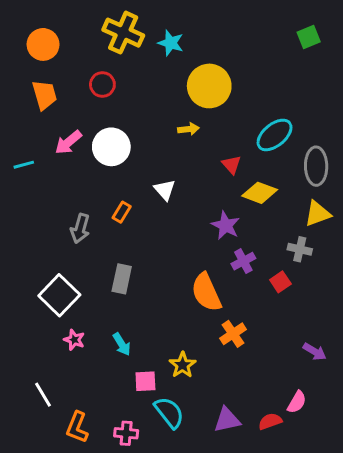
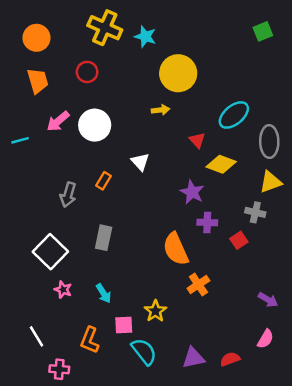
purple cross: (243, 261) -> (207, 223), turned 30
pink semicircle: (297, 402) -> (265, 339), moved
orange L-shape: (77, 427) -> (90, 340), moved
pink cross: (126, 433) -> (59, 369), moved

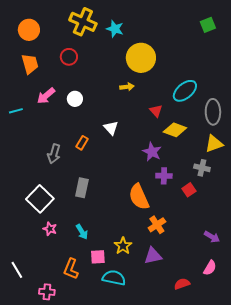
white circle: (95, 125) -> (75, 99), size x0.6
white line: (36, 336) -> (17, 270), moved
cyan semicircle: (144, 352) -> (114, 278), turned -40
purple triangle: (193, 358) -> (153, 256), moved

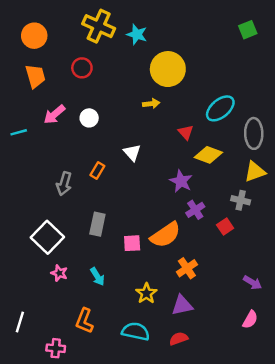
purple cross: (164, 176) -> (195, 210), turned -35
orange semicircle: (139, 197) -> (165, 235), turned -100
pink square: (98, 257) -> (132, 243), moved
white line: (17, 270) -> (20, 322), turned 48
red semicircle: (182, 284) -> (179, 339), moved

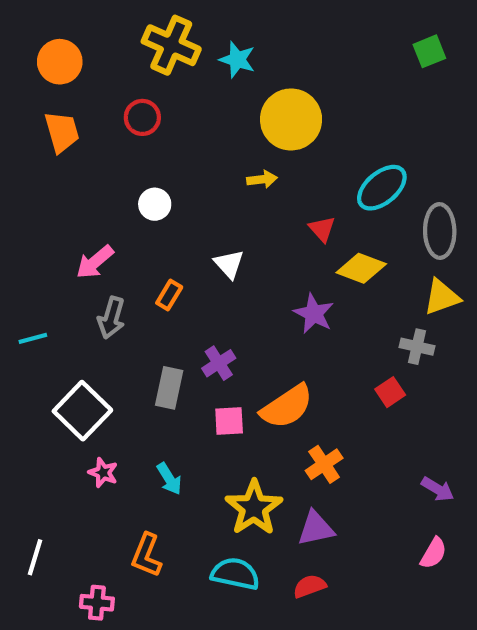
pink arrow: (55, 114) -> (95, 262), moved
cyan line: (19, 132) -> (33, 338), moved
purple cross: (195, 210) -> (219, 363), moved
yellow star: (146, 293) -> (254, 508), size x1.5

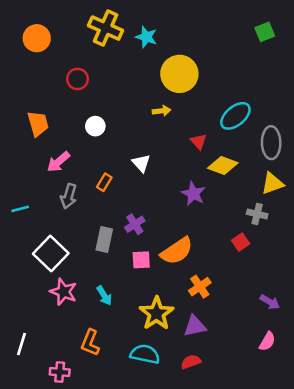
red circle: (142, 117) -> (77, 79), moved
orange trapezoid: (62, 132) -> (38, 124), moved
pink star: (103, 473) -> (63, 292), size x1.5

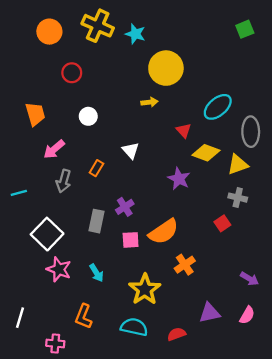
orange circle: (37, 38) -> (49, 32), moved
yellow triangle: (272, 183) -> (238, 165), moved
purple triangle: (195, 326) -> (209, 313), moved

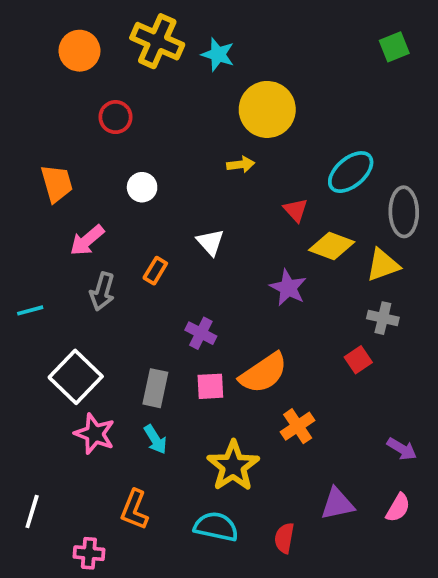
purple cross: (125, 207) -> (201, 333), turned -30
gray rectangle: (96, 221) -> (155, 388), moved
red semicircle: (177, 334) -> (284, 538), turned -60

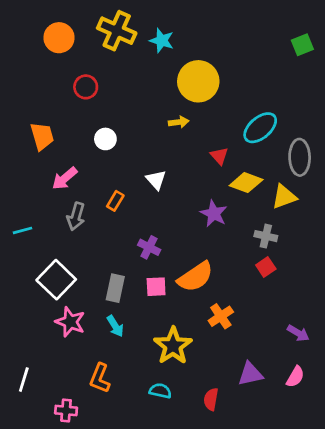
green square: (394, 47) -> (302, 45), moved
gray cross: (383, 318) -> (266, 236), moved
cyan semicircle: (216, 527) -> (160, 391), size x0.7

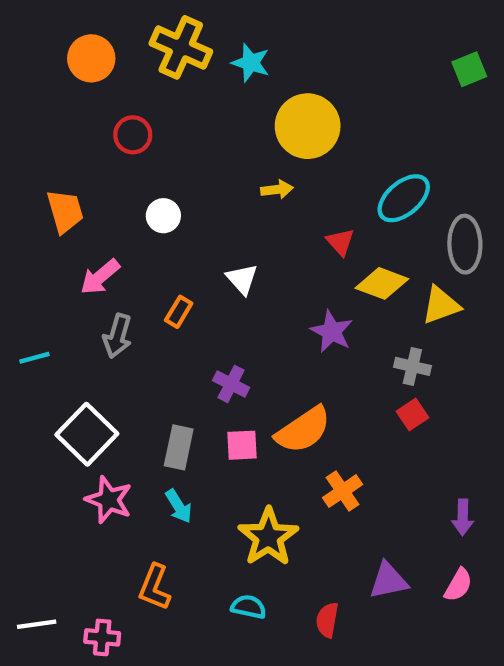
purple arrow: (298, 333) -> (463, 517), turned 60
white line: (24, 380) -> (37, 624), moved, turned 65

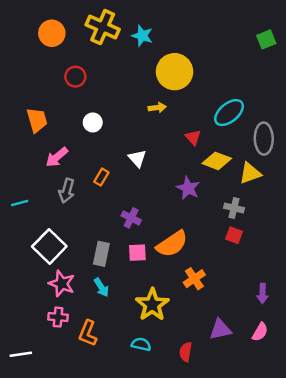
red square: (412, 415) -> (234, 235), turned -35
pink cross: (102, 637) -> (58, 317), moved

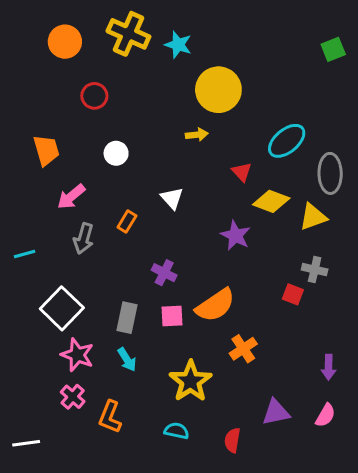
gray cross: (234, 208) -> (315, 270), moved
pink cross: (58, 317) -> (73, 397), turned 36

